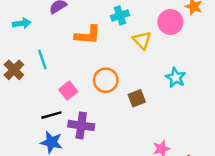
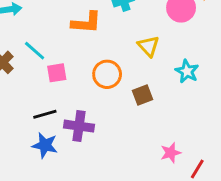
yellow triangle: (142, 40) -> (148, 46), moved
cyan line: (42, 59) -> (35, 51), turned -30
pink square: (68, 91) -> (57, 73), moved, turned 30

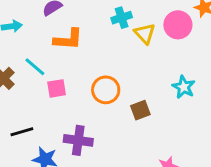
orange L-shape: (86, 23) -> (68, 39), moved
yellow triangle: (148, 46) -> (145, 34), moved
black line: (45, 114) -> (22, 132), moved

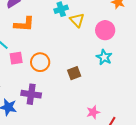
pink circle: (178, 25) -> (105, 30), moved
orange circle: (106, 90) -> (40, 62), moved

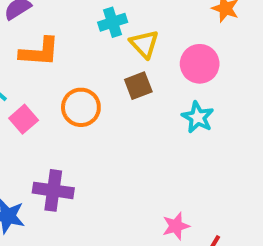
pink square: (16, 58) -> (24, 119), turned -32
orange circle: (40, 62) -> (81, 107), moved
brown square: (74, 73) -> (138, 86), moved

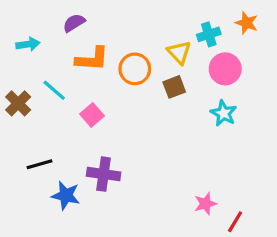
cyan cross: (113, 22) -> (209, 34), moved
orange circle: (81, 107) -> (135, 69), moved
pink square: (24, 119) -> (92, 115), moved

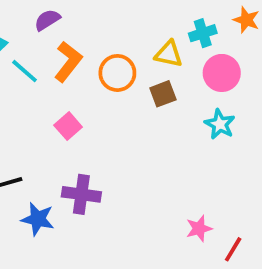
yellow triangle: (179, 52) -> (169, 54), turned -35
orange L-shape: (92, 59) -> (68, 62), turned -56
cyan line: (54, 90) -> (24, 71), moved

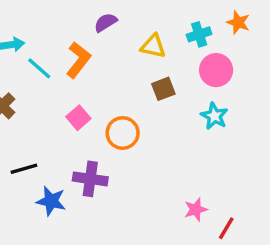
purple semicircle: (47, 20) -> (106, 22), moved
yellow triangle: (169, 54) -> (153, 46), moved
orange circle: (117, 73) -> (123, 133), moved

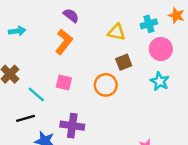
purple semicircle: (106, 22) -> (71, 15), moved, turned 70
cyan line: (39, 68) -> (36, 95), moved
pink square: (78, 118) -> (64, 83), turned -35
orange circle: (123, 133) -> (106, 85), moved

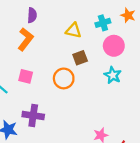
purple semicircle: (71, 15) -> (32, 15), turned 56

